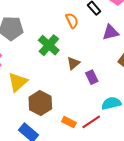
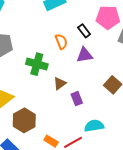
purple triangle: (111, 32) -> (85, 55), moved
green cross: (49, 45) -> (37, 64), turned -30

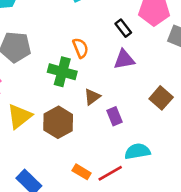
orange semicircle: (61, 42) -> (80, 48), moved
brown hexagon: (24, 120) -> (58, 122), moved

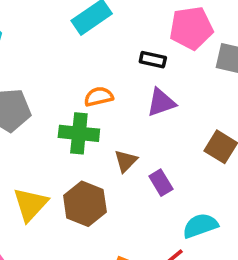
black rectangle: (123, 28) -> (153, 60), turned -30
orange semicircle: (80, 48) -> (99, 97), turned -72

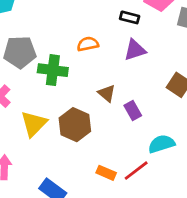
green cross: (79, 133) -> (53, 70), moved
brown triangle: (126, 161) -> (107, 93), turned -36

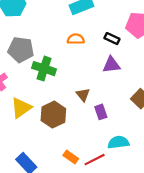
orange semicircle: (88, 44) -> (76, 39), moved

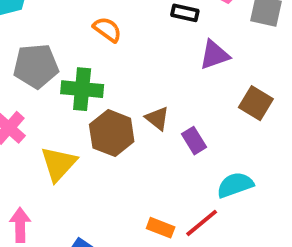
orange semicircle: (76, 39) -> (107, 29), moved, turned 49
purple triangle: (111, 65) -> (214, 55), moved
brown hexagon: (53, 115) -> (112, 133), moved

